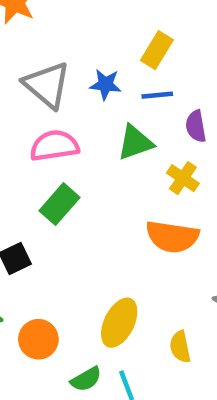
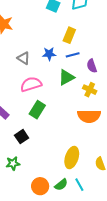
gray triangle: (47, 85) -> (24, 58), size x0.6
orange circle: (38, 339) -> (40, 186), moved

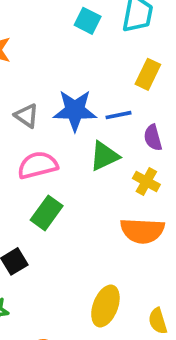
yellow rectangle: (69, 35) -> (148, 74), moved
blue star: (49, 54) -> (75, 110), size x1.6

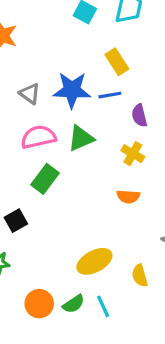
yellow rectangle: (148, 74) -> (117, 62), moved, turned -60
green triangle: (104, 156) -> (81, 138), moved
orange semicircle: (142, 231) -> (128, 196), size x0.6
yellow ellipse: (105, 306) -> (94, 261), turned 40

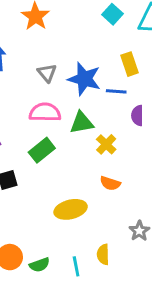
yellow cross: (133, 154) -> (106, 144), moved
yellow ellipse: (94, 261) -> (71, 209), moved
cyan line: (103, 306) -> (76, 266), moved

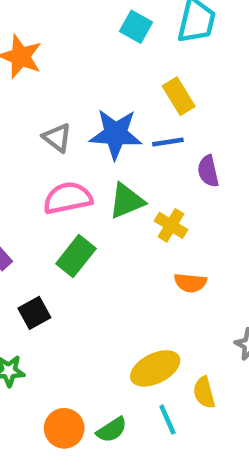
yellow ellipse: (71, 209) -> (155, 368), moved

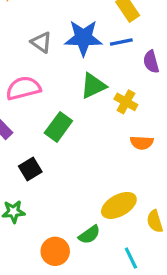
pink semicircle: (68, 198) -> (23, 88), moved
cyan line: (167, 420) -> (131, 258), moved
green semicircle: (112, 430) -> (89, 235), moved

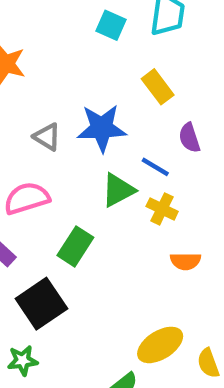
blue line: (121, 42) -> (155, 167), moved, turned 45
purple semicircle: (151, 62) -> (189, 138), moved
black square: (30, 169) -> (41, 304), size x1.6

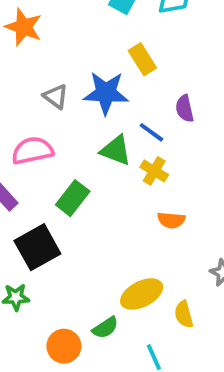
yellow rectangle: (158, 87) -> (142, 59), moved
green triangle: (118, 190) -> (116, 150), turned 44

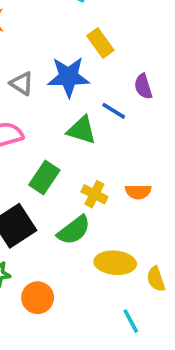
yellow cross: (154, 171) -> (94, 194), moved
yellow ellipse: (142, 294) -> (115, 263), turned 36
green semicircle: (105, 328) -> (74, 230), moved, size x1.4
orange circle: (64, 346) -> (38, 298), moved

